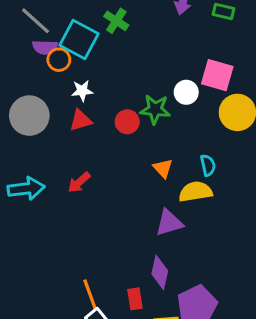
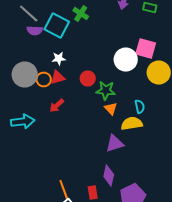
orange circle: (59, 60) -> (44, 80), moved
white circle: (186, 92) -> (126, 60), size x1.5
green star: (155, 109) -> (106, 90), moved
red arrow: (79, 182) -> (57, 106), moved

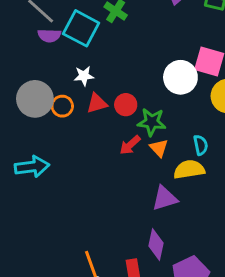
red triangle: (58, 78) -> (97, 103), moved
red arrow: (57, 106) -> (130, 145), moved

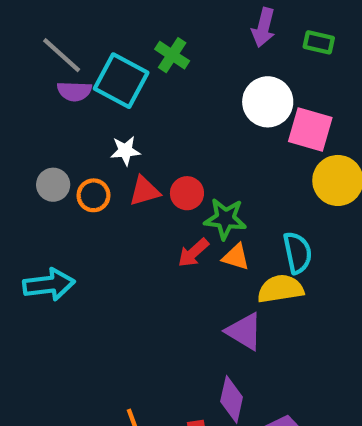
white circle: (180, 77) -> (268, 102), moved
gray circle: (35, 99) -> (53, 185), size x0.6
cyan semicircle: (201, 145) -> (297, 253), size x1.4
orange triangle: (159, 148) -> (236, 257), turned -30
purple triangle: (165, 198) -> (244, 331), turned 48

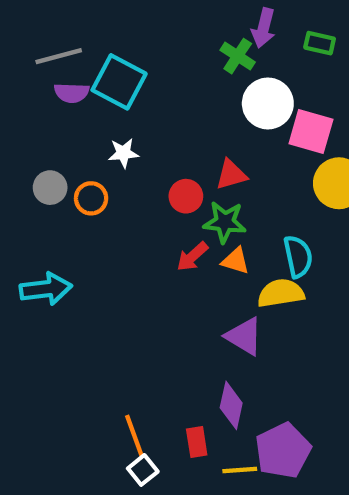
gray line: (62, 55) -> (59, 56), turned -57
green cross: (172, 55) -> (238, 56), moved
red triangle: (144, 191) -> (231, 175), moved

